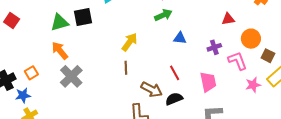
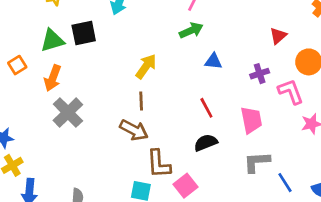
red triangle: (228, 19) -> (278, 36), turned -32
orange arrow: (60, 51) -> (53, 78), turned -120
orange square: (31, 73) -> (17, 65), moved
brown arrow: (152, 89) -> (134, 130), moved

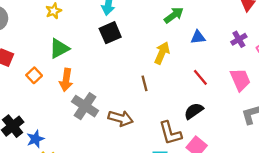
black square: (84, 33) -> (110, 33), moved
yellow arrow: (146, 66) -> (162, 53), moved
brown arrow: (134, 130) -> (121, 118), moved
black semicircle: (206, 143) -> (194, 111), moved

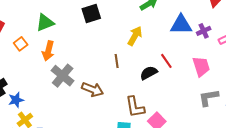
blue triangle: (198, 37) -> (181, 25), moved, size x1.6
black semicircle: (194, 111) -> (149, 73), moved

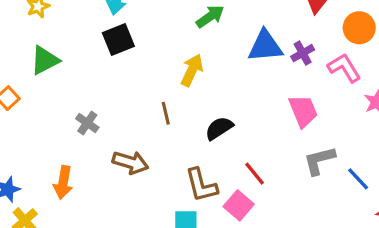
orange arrow: (48, 51) -> (63, 182), moved
red line: (166, 61) -> (255, 174), moved
gray cross: (63, 76) -> (87, 123), moved, size x0.6

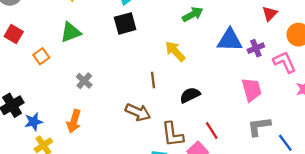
yellow arrow: (192, 70) -> (175, 51), turned -75
gray cross: (87, 123) -> (84, 81), moved
brown arrow: (130, 162) -> (138, 112), moved

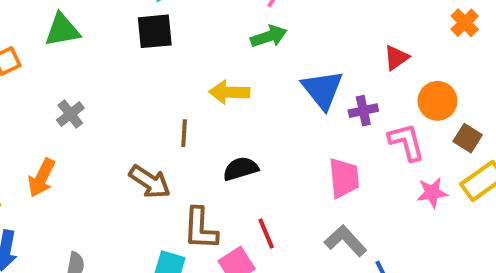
blue triangle: (230, 40) -> (322, 90), turned 40
yellow arrow: (175, 51) -> (229, 92), turned -55
gray L-shape: (259, 126) -> (346, 241), turned 45

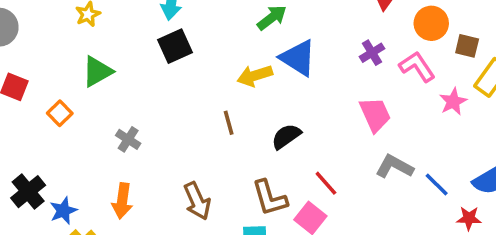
blue triangle: (322, 90) -> (298, 58), moved
brown arrow: (150, 182) -> (197, 201), moved, turned 51

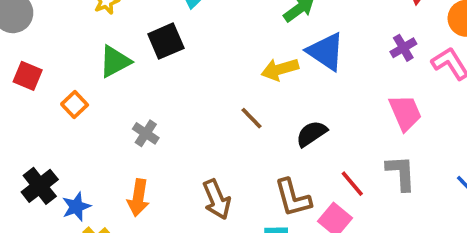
black square: (175, 46) -> (166, 41), moved
brown line: (229, 123) -> (252, 118), turned -30
gray L-shape: (394, 167) -> (401, 173), moved, turned 57

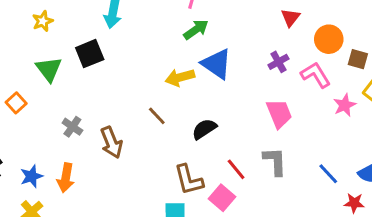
green triangle: (115, 61) -> (49, 69), turned -40
brown arrow: (217, 199) -> (111, 142), moved
blue star: (76, 207) -> (32, 176), moved

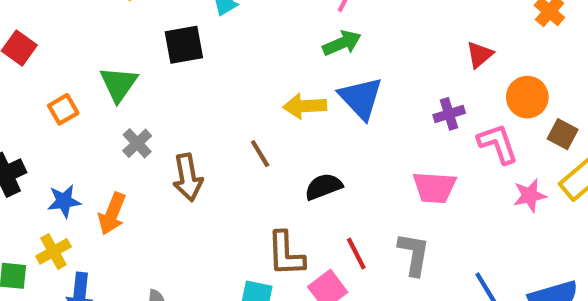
green triangle: (49, 69) -> (119, 84), moved
orange square: (16, 103) -> (63, 109), moved
pink trapezoid: (279, 114) -> (434, 187), turned 104

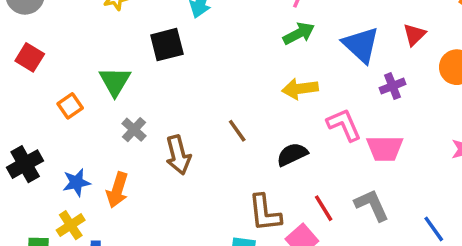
blue triangle: (361, 98) -> (361, 45), moved
yellow arrow: (305, 106) -> (300, 89), moved
pink L-shape: (498, 144) -> (344, 125), moved
gray L-shape: (414, 254) -> (372, 205), turned -30

